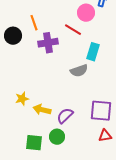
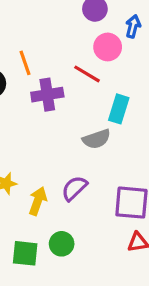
yellow arrow: (42, 110) -> (38, 201), turned 96
purple semicircle: (65, 116) -> (74, 188), moved

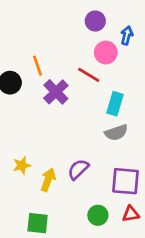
purple cross: (47, 95) -> (56, 92), turned -35
gray semicircle: (97, 139) -> (116, 133), moved
green circle: (62, 244) -> (98, 215), moved

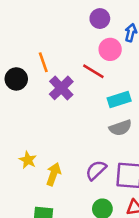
cyan rectangle: (115, 104) -> (119, 100), turned 55
yellow star: (22, 165) -> (28, 160), turned -30
purple semicircle: (78, 169) -> (96, 170), moved

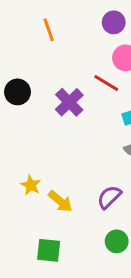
orange line: (43, 62) -> (49, 30), moved
yellow arrow: (54, 174) -> (60, 201), turned 110

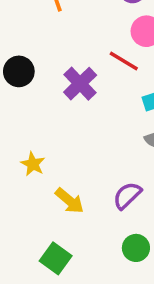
yellow star: (31, 185) -> (33, 164), moved
green square: (49, 250) -> (56, 258), turned 30

